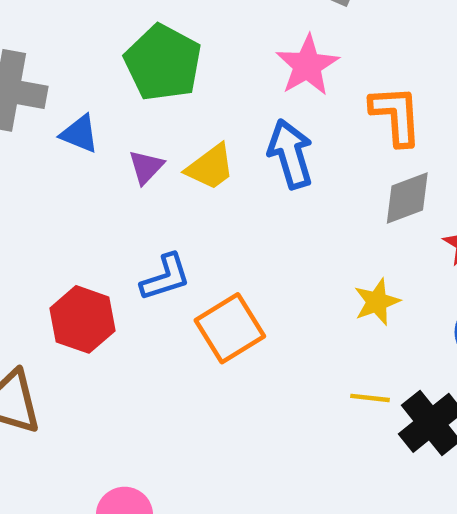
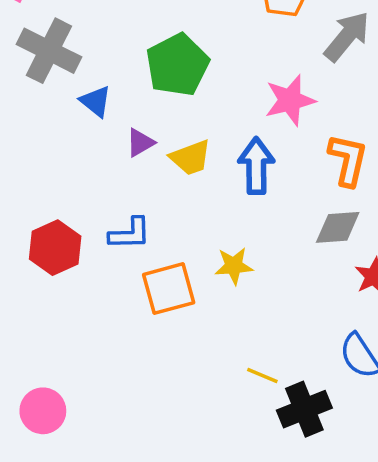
yellow star: (377, 302) -> (234, 266), moved

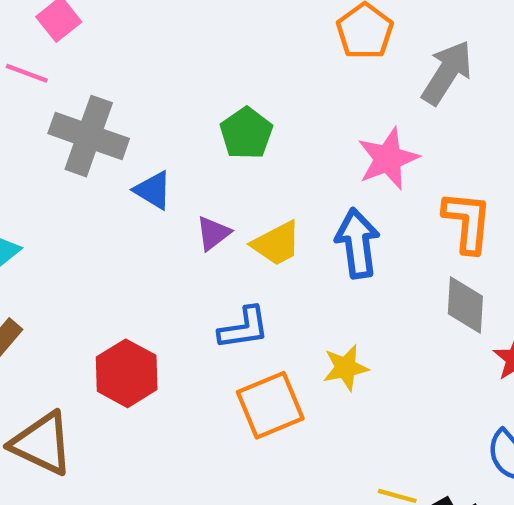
green pentagon: (177, 65) -> (246, 133), size x0.7
gray diamond: (338, 227) -> (465, 305), turned -75
blue L-shape: (130, 234) -> (244, 328), moved

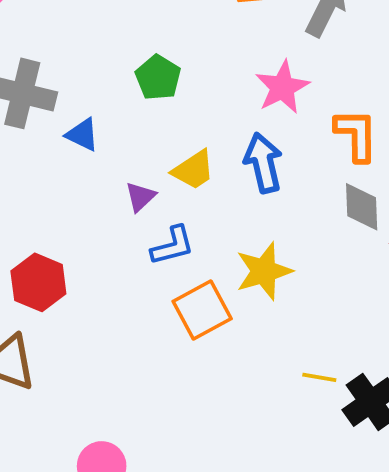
purple triangle: (213, 233) -> (140, 197), moved
yellow star: (346, 368) -> (264, 271), size x1.4
red hexagon: (127, 373) -> (38, 282), moved

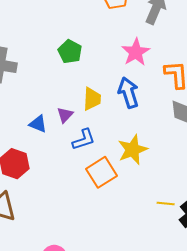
blue triangle: (82, 135) -> (38, 124), moved
yellow trapezoid: (193, 170) -> (92, 99), turned -50

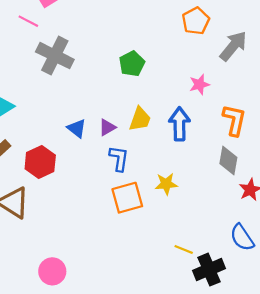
pink star: (136, 52) -> (199, 84), size x0.7
blue L-shape: (84, 140) -> (119, 158), turned -80
yellow star: (133, 150) -> (166, 184), size x0.7

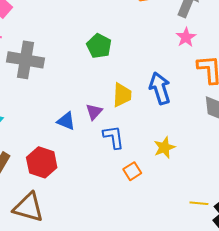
pink star: (199, 84) -> (186, 37), moved
orange square: (127, 198) -> (132, 171), size x0.6

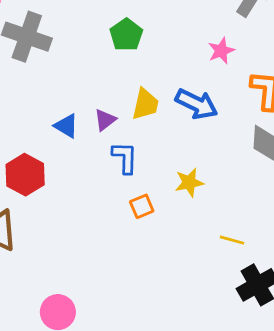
pink star: (186, 37) -> (221, 51), moved
blue arrow: (160, 88) -> (197, 104), turned 124
yellow line: (199, 203) -> (232, 240), moved

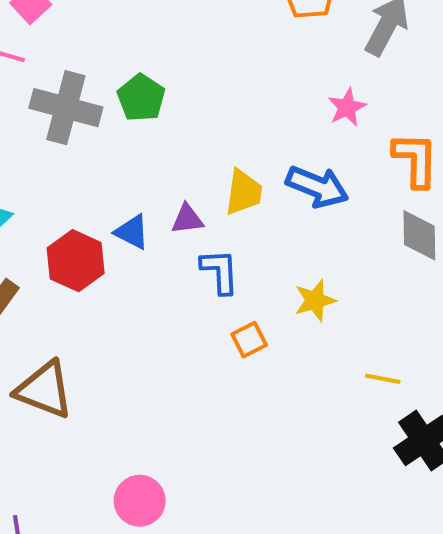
green pentagon: (126, 35) -> (141, 98), moved
purple triangle: (105, 120) -> (187, 219), turned 35
red hexagon: (25, 175) -> (76, 261), moved

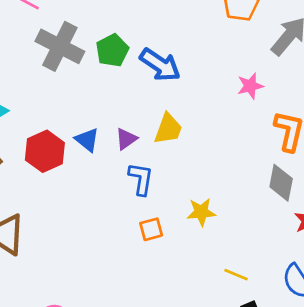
blue arrow: (317, 187) -> (160, 65), moved
purple triangle: (187, 219) -> (126, 139), turned -40

